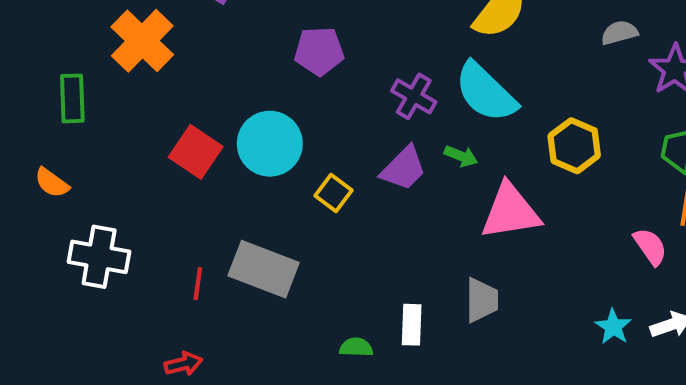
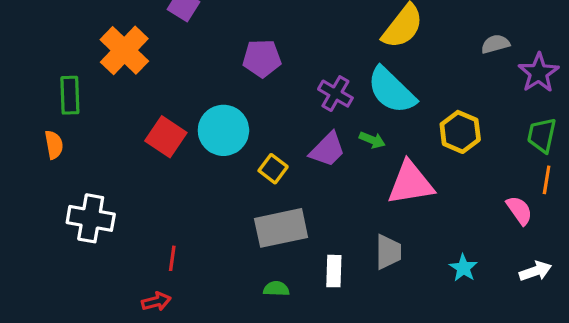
orange semicircle: (52, 183) -> (54, 145), moved, turned -136
gray rectangle: (264, 269) -> (281, 228), moved, turned -33
red line: (198, 284) -> (172, 258), moved
cyan star: (613, 327) -> (463, 268), moved
green semicircle: (356, 347) -> (276, 289), moved

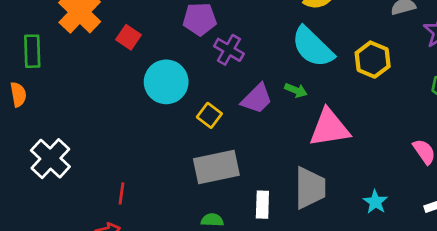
purple cross: (335, 94) -> (229, 50), moved
yellow hexagon: (460, 132) -> (373, 60), moved
red square: (166, 137) -> (128, 37), moved, size x0.7
white cross: (91, 218) -> (50, 159), turned 33
gray trapezoid: (388, 252) -> (310, 188), size x1.4

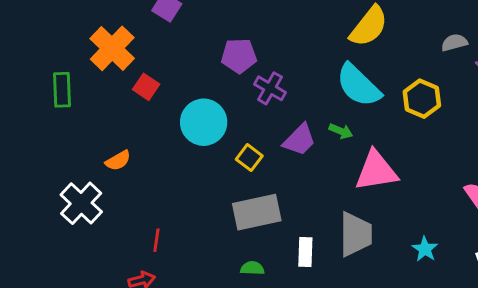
red square: (128, 37) -> (146, 87), moved
orange semicircle: (18, 94) -> (118, 161), moved, turned 70

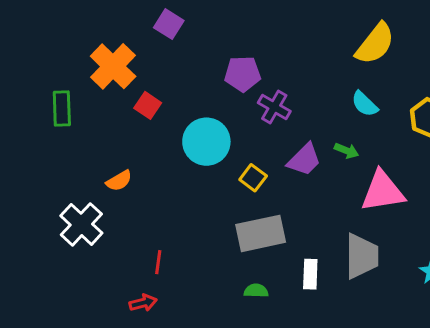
cyan semicircle: (358, 85) -> (365, 104), size x0.6

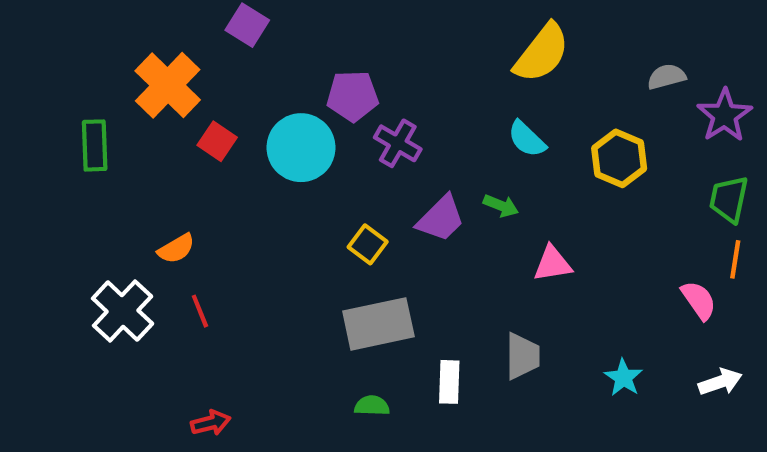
cyan circle: (206, 142) -> (301, 148), moved
pink triangle: (383, 191) -> (553, 264), size x0.6
gray trapezoid: (362, 256) -> (522, 356), size x0.7
red line: (158, 262) -> (200, 311), moved, turned -30

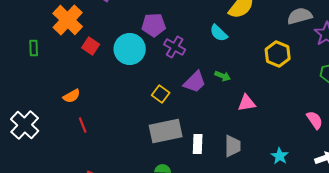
gray semicircle: (666, 77) -> (300, 16), size x1.4
cyan semicircle: (527, 139) -> (219, 33), moved
green rectangle: (95, 145) -> (34, 48), size x0.7
white cross: (123, 311) -> (25, 125), moved
white rectangle: (449, 382) -> (198, 144), moved

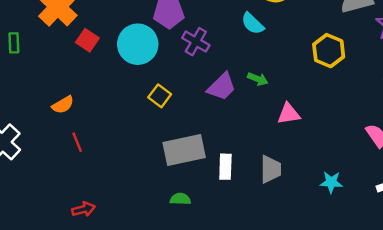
yellow square: (161, 94) -> (160, 96), moved
cyan star: (280, 156) -> (331, 182), turned -30

